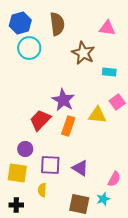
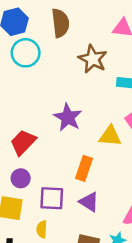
red trapezoid: (40, 120) -> (23, 142), moved
orange rectangle: (68, 126) -> (84, 168), moved

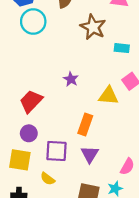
purple star: (68, 117) -> (71, 79), size x0.6
purple triangle: (89, 202) -> (90, 154), turned 30
yellow semicircle: (42, 229) -> (48, 179), turned -56

